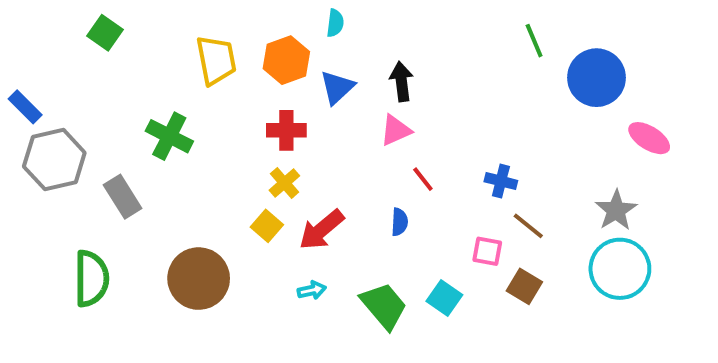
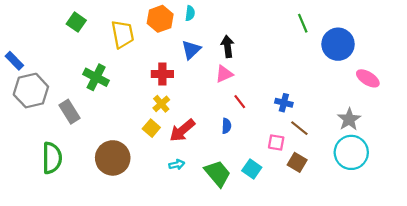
green square: (105, 33) -> (76, 22), moved
orange hexagon: (286, 60) -> (160, 19), moved

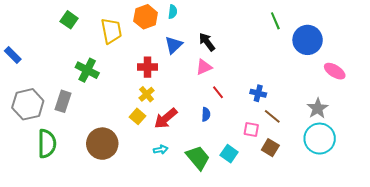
black arrow: (228, 46) -> (207, 42), turned -30
gray hexagon: (31, 91) -> (28, 104), moved
gray rectangle: (70, 112) -> (63, 101), turned 50

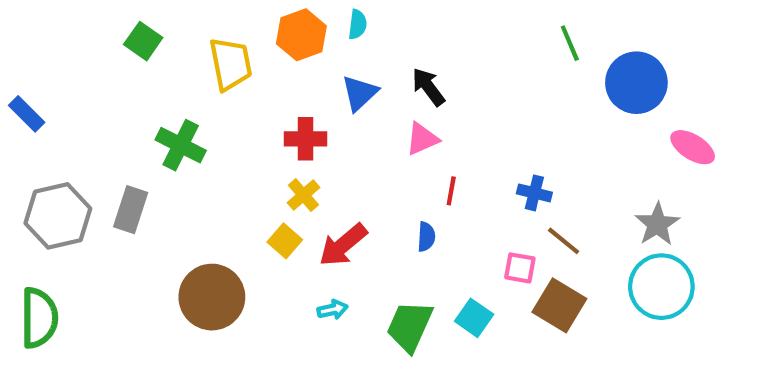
red line: (218, 92) -> (451, 191), turned 48
green semicircle: (47, 144) -> (39, 318), moved
brown square: (270, 148) -> (559, 305), size x1.4
green trapezoid: (198, 158) -> (410, 326), turned -116

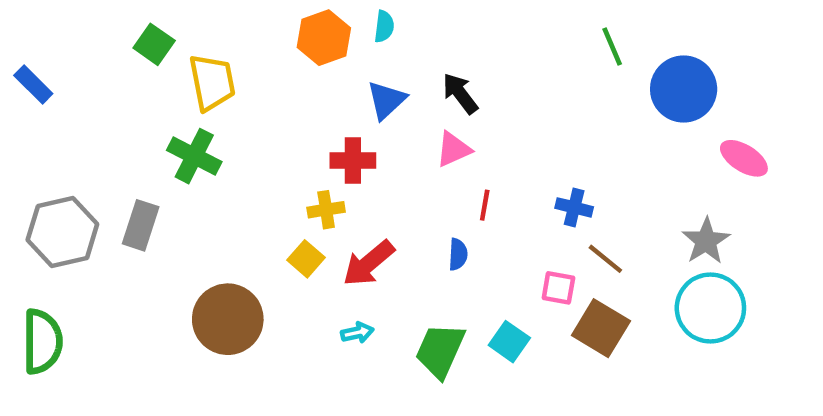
yellow trapezoid: (231, 64) -> (212, 82), moved
blue rectangle: (27, 114) -> (33, 85), moved
red cross: (306, 139) -> (353, 161), moved
yellow cross: (303, 195) -> (326, 210), turned 32

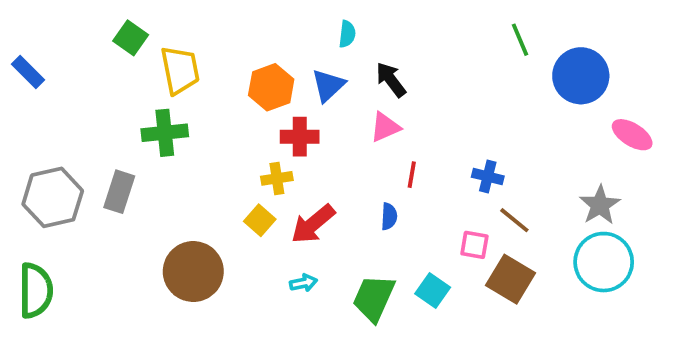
cyan semicircle: (384, 26) -> (347, 34), moved
orange hexagon: (324, 38) -> (271, 87), moved
green cross: (194, 156) -> (165, 133), turned -33

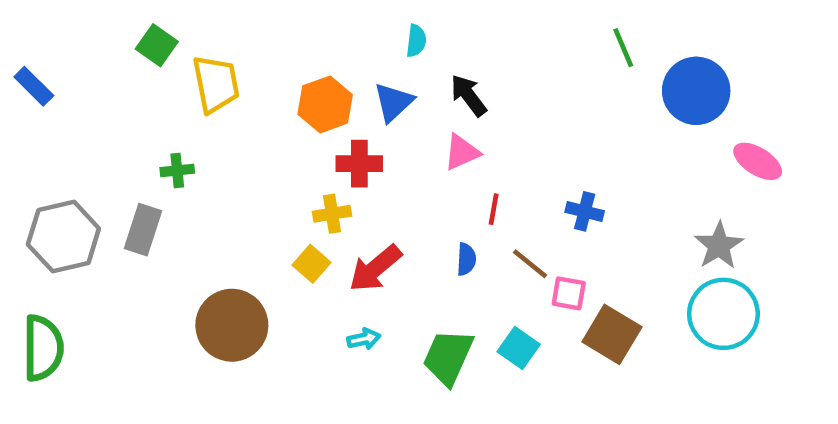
green cross: (165, 133) -> (177, 170), moved, size x0.6
brown line: (514, 220) -> (530, 264), moved

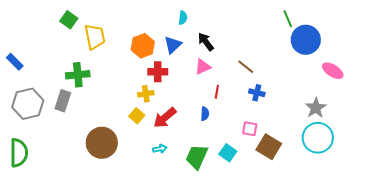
green line: (623, 48) -> (288, 19), moved
blue rectangle: (34, 86) -> (15, 62), moved
green cross: (177, 170) -> (78, 75), size x1.6
brown line: (530, 264) -> (246, 67), moved

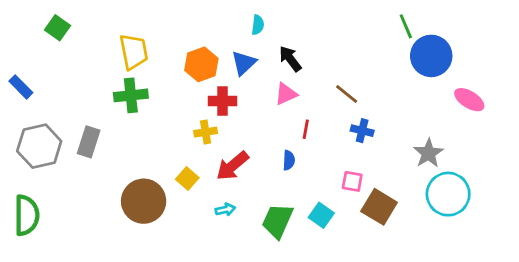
green square: (69, 20) -> (58, 28), moved
green cross: (78, 75) -> (131, 95), moved
gray star: (316, 108) -> (428, 153), moved
yellow square: (137, 116) -> (187, 179), moved

